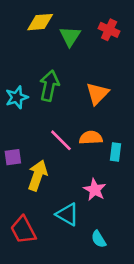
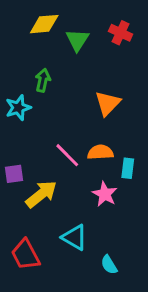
green arrow: (49, 86) -> (43, 80), moved, size x0.7
yellow arrow: (38, 175) -> (41, 194), turned 32
pink star: (95, 190) -> (105, 194), moved

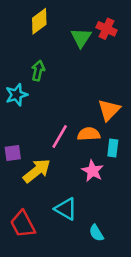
yellow diamond: (44, 24) -> (39, 21), turned -32
green triangle: (77, 40) -> (81, 38), moved
orange triangle: (108, 103) -> (109, 110), moved
pink line: (67, 155) -> (60, 137), turned 75

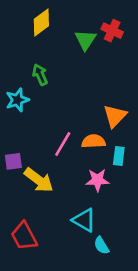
green arrow: (38, 71) -> (40, 75), turned -36
yellow arrow: (37, 171) -> (39, 180), turned 76
pink star: (93, 171) -> (97, 180), turned -30
cyan triangle: (66, 209) -> (84, 220), moved

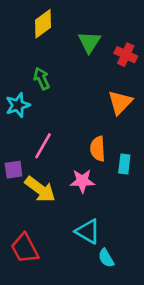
red cross: (112, 31) -> (126, 55), moved
orange triangle: (115, 116) -> (120, 102), moved
orange semicircle: (93, 141) -> (98, 149), turned -90
pink line: (63, 144) -> (43, 146), moved
pink star: (97, 180) -> (82, 181), moved

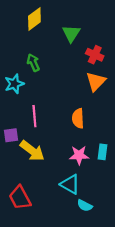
red cross: (126, 55) -> (95, 55), moved
pink line: (43, 146) -> (34, 116), turned -35
cyan rectangle: (124, 164) -> (103, 152), moved
pink star: (82, 181) -> (79, 155), moved
cyan semicircle: (106, 258) -> (85, 206), turned -32

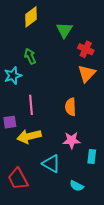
yellow arrow: (32, 151) -> (29, 136), turned 130
cyan rectangle: (103, 152) -> (92, 157), moved
cyan triangle: (70, 184) -> (51, 164), moved

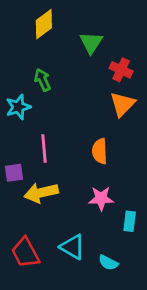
cyan triangle: (51, 164) -> (73, 247), moved

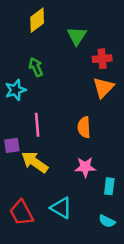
red cross: (121, 70) -> (102, 59), turned -30
yellow arrow: (41, 193) -> (35, 162), turned 48
cyan semicircle: (108, 263) -> (107, 221), moved

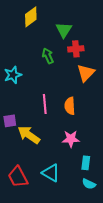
red cross: (102, 59) -> (76, 49), moved
green arrow: (36, 67) -> (48, 56), moved
pink line: (37, 125) -> (45, 104), moved
cyan rectangle: (109, 186) -> (86, 163), moved

